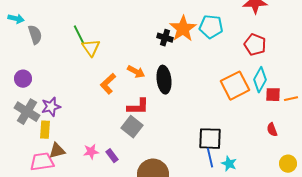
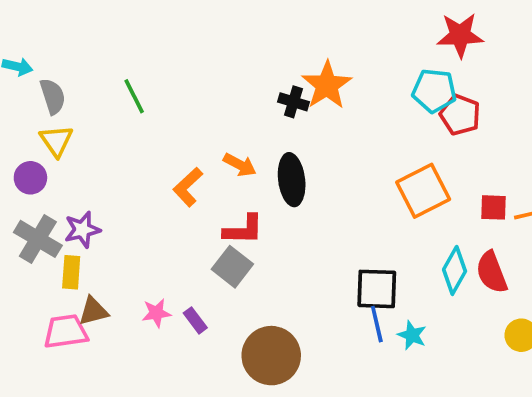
cyan pentagon: (211, 27) -> (434, 91), moved
yellow triangle: (91, 48) -> (56, 141), moved
cyan diamond: (260, 80) -> (455, 270), moved
red semicircle: (272, 130) -> (492, 272), size x1.6

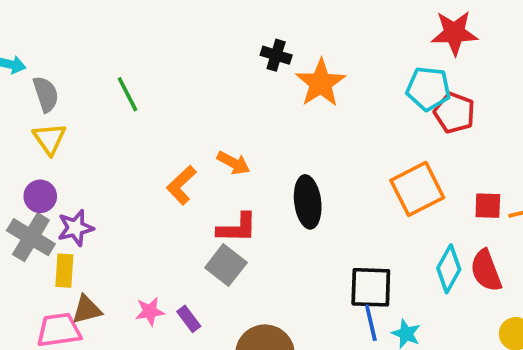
black cross: (293, 102) -> (276, 55), moved
purple circle: (30, 178) -> (40, 196), moved
black ellipse: (292, 180) -> (308, 202), moved

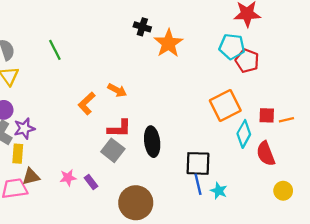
black ellipse: (308, 202) -> (152, 142), moved
cyan diamond: (449, 269) -> (244, 134), moved

